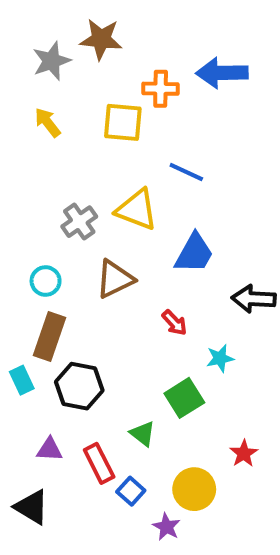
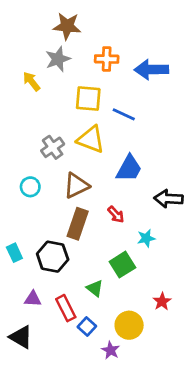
gray star: (51, 61) -> (58, 59), moved
blue arrow: (222, 73) -> (151, 70), moved
yellow square: (123, 122) -> (88, 99), moved
brown rectangle: (50, 337) -> (78, 224), moved

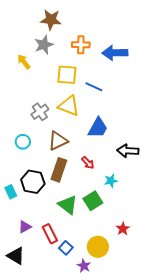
black hexagon: (53, 257) -> (33, 182), moved
green triangle: (95, 288) -> (68, 205), moved, size x1.5
purple triangle: (33, 299) -> (25, 227), turned -32

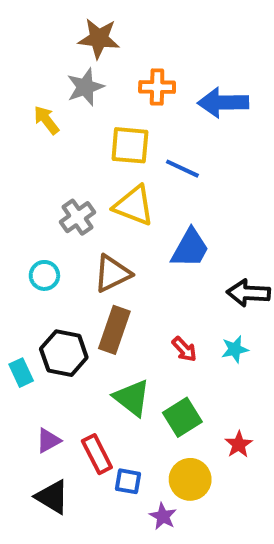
red arrow: (88, 163) -> (184, 349), moved
cyan star: (111, 181) -> (235, 349), moved
green square: (93, 201) -> (182, 417), moved
blue square: (66, 248) -> (128, 481), turned -32
black triangle: (16, 256) -> (52, 497), moved

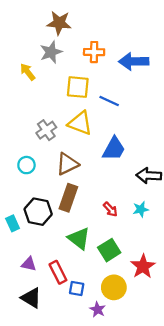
purple triangle: (48, 441) -> (29, 264), turned 42
red star: (239, 444) -> (143, 266), size x1.5

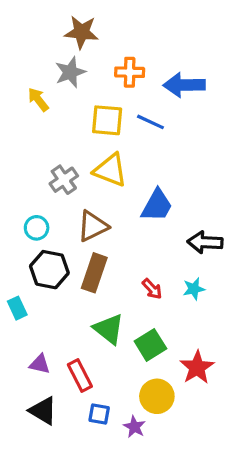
blue line: (109, 101) -> (150, 122), moved
black hexagon: (38, 212) -> (49, 270), moved
blue square: (77, 289) -> (99, 414), moved

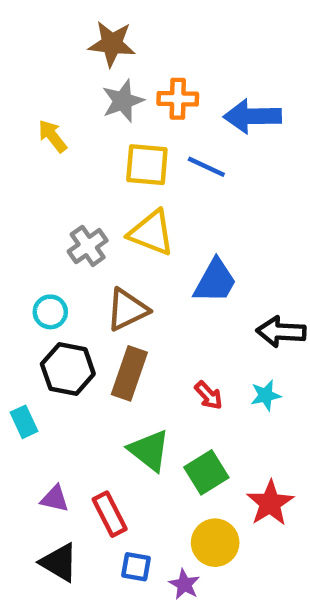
gray star: (70, 72) -> (123, 101), moved

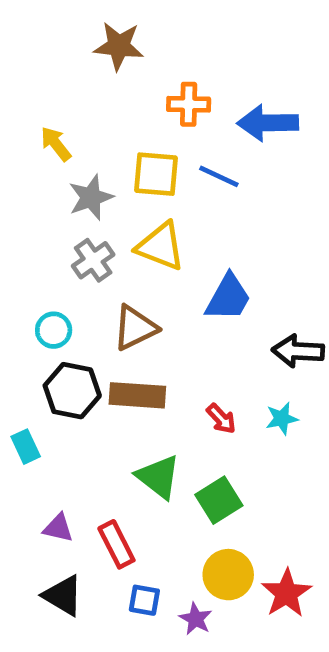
gray star: (123, 101) -> (91, 197), moved
brown rectangle: (129, 373) -> (137, 395), turned 75
red star: (270, 503) -> (286, 593), moved

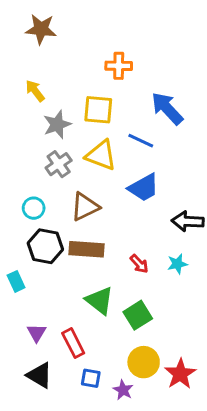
brown star: (119, 46) -> (41, 29), moved
blue arrow: (268, 123) -> (167, 108), moved, turned 48
blue line: (219, 176) -> (141, 141), moved
blue trapezoid: (228, 298) -> (144, 188), turned 32
purple triangle: (58, 528) -> (37, 333), turned 48

